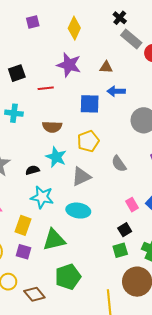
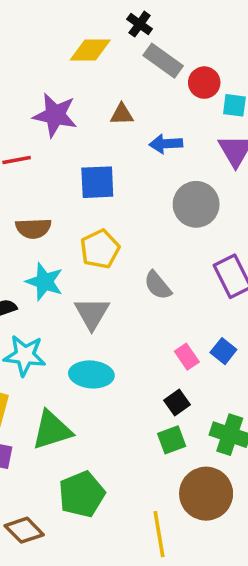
yellow diamond: (74, 28) -> (90, 50), moved, turned 70
blue arrow: (116, 91) -> (166, 144), moved
gray triangle: (81, 177) -> (92, 313), turned -30

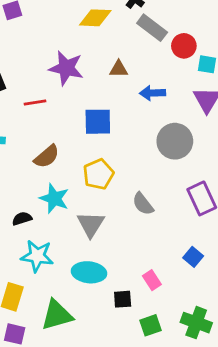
brown semicircle: (33, 228) -> (47, 156), turned -40
pink rectangle: (187, 357) -> (152, 280), moved
black square: (177, 403) -> (123, 299), moved, turned 30

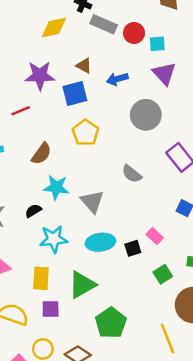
brown triangle: (119, 69) -> (84, 66), turned 42
blue square: (98, 122) -> (75, 94), moved
yellow pentagon: (98, 174) -> (85, 133), moved
black square: (123, 299) -> (133, 248), moved

